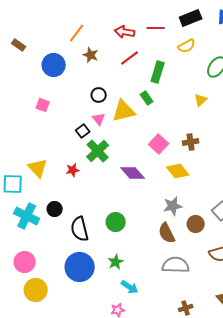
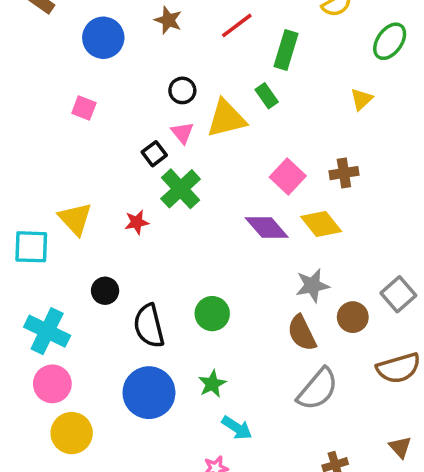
purple diamond: (133, 173) -> (267, 227), moved
cyan cross: (27, 216) -> (47, 331), moved
gray semicircle: (176, 265) -> (318, 389), turned 128

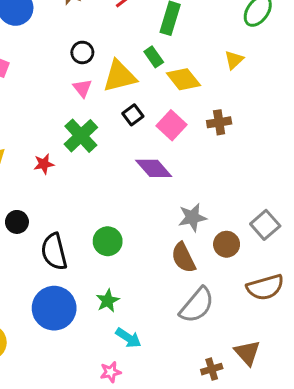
black square: (154, 154) -> (133, 115), moved
yellow diamond: (321, 224) -> (183, 79), moved
brown triangle: (400, 447) -> (247, 353), moved, size x1.4

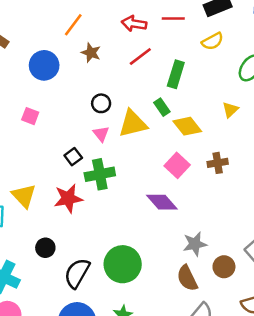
black square: (133, 115) -> (73, 157), moved
green cross: (81, 136) -> (100, 174), turned 32
red star: (44, 164) -> (68, 198), size x1.6
green circle: (108, 241) -> (123, 264), size x1.5
black semicircle: (54, 252) -> (77, 273), turned 44

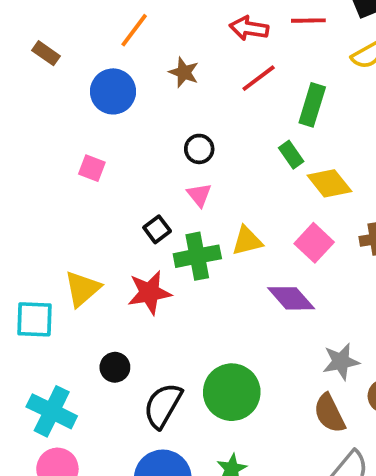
orange line: (73, 25) -> (134, 30), moved
yellow triangle: (133, 124) -> (247, 241), moved, size x0.7
yellow triangle: (24, 196) -> (82, 289), turned 32

